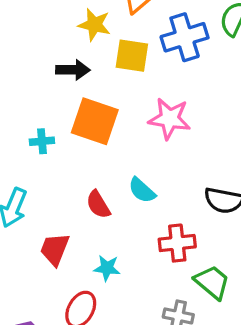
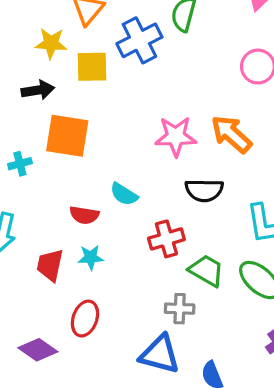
pink star: (170, 119) -> (176, 136), moved
red semicircle: (98, 205) -> (84, 215), turned -40
cyan star: (107, 268) -> (91, 257), moved

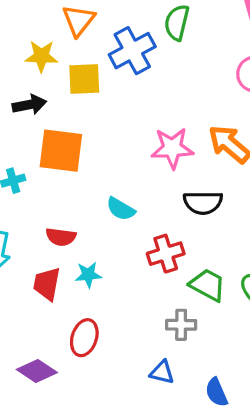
red semicircle: (84, 215) -> (61, 237), moved
blue triangle: (160, 354) -> (162, 372), size x0.6

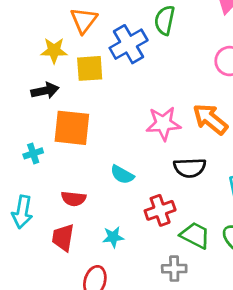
cyan star: (88, 275) -> (113, 237), moved

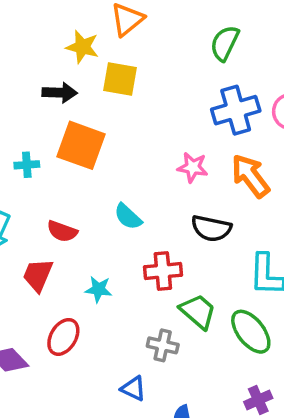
blue cross: (129, 44) -> (236, 110), moved
pink star: (163, 124) -> (193, 167), size x0.7

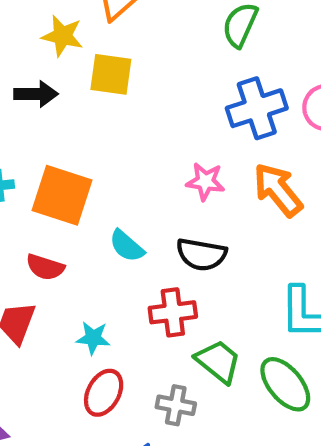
orange square: (81, 145) -> (62, 195), moved
black semicircle: (211, 228) -> (201, 254), moved
red ellipse: (63, 337) -> (104, 393), moved

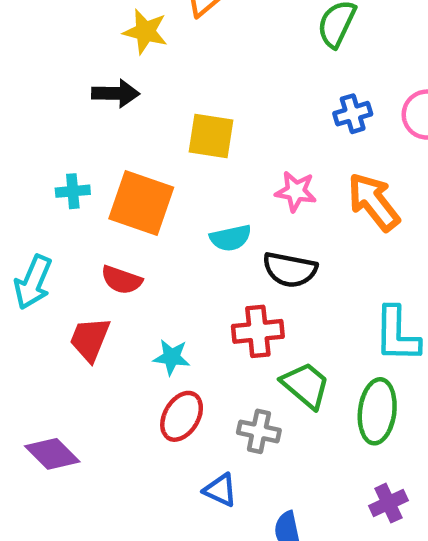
yellow square: (111, 74) -> (211, 136), moved
blue cross: (257, 108) -> (353, 114), size x0.6
cyan semicircle: (127, 246) -> (231, 238), moved, turned -54
green ellipse: (285, 384) -> (377, 411), turned 46

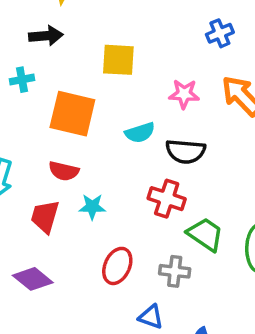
cyan cross: (73, 191) -> (22, 80), moved
red cross: (258, 331) -> (167, 199), turned 30
cyan star: (172, 357) -> (92, 207), moved
purple diamond: (52, 454) -> (33, 279), moved

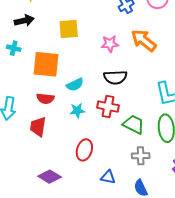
cyan cross: (22, 80) -> (14, 48), turned 32
cyan semicircle: (140, 133) -> (75, 85), moved
cyan star: (92, 207) -> (77, 111), moved
gray cross: (175, 271) -> (141, 156), moved
purple diamond: (33, 279) -> (50, 177), moved

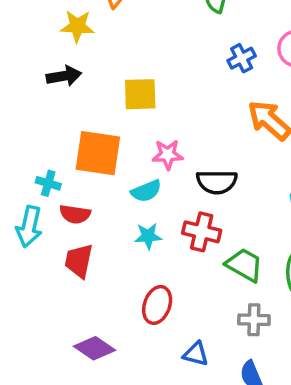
pink star: (110, 44) -> (168, 155), moved
cyan cross: (14, 48) -> (48, 183), moved
red semicircle: (45, 99) -> (75, 214), moved

